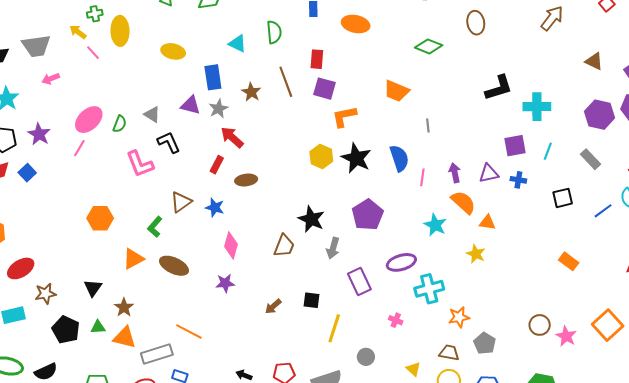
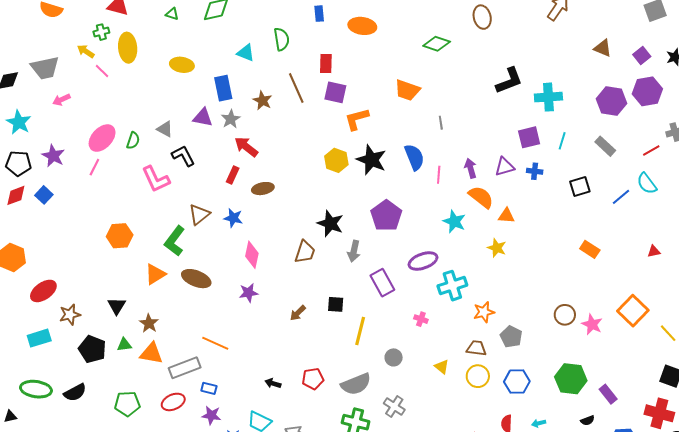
green L-shape: (155, 227) -> (175, 241), size x1.4

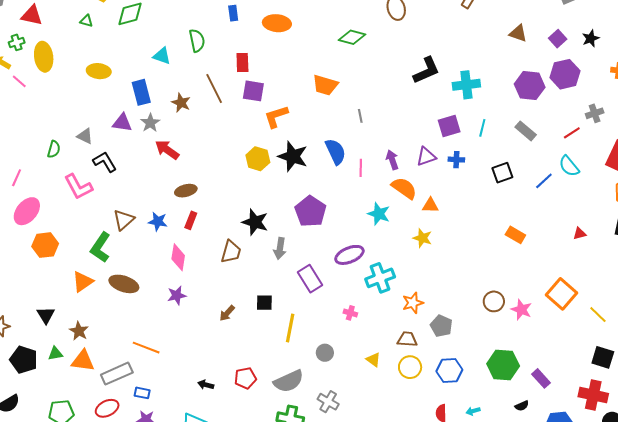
pink ellipse: (102, 138) -> (27, 211), moved
red rectangle: (233, 175) -> (191, 220), moved

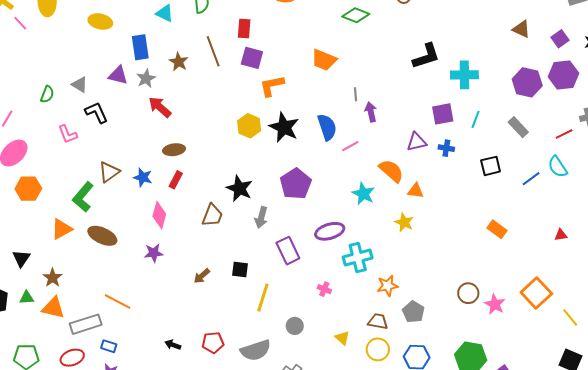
purple arrow: (392, 160) -> (371, 112), moved
pink line: (361, 168) -> (350, 146), turned 54
pink L-shape: (78, 187) -> (68, 134), size x0.7

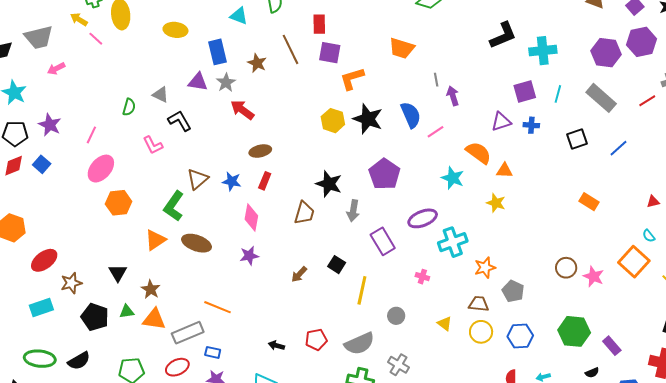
gray rectangle: (518, 127) -> (601, 98), size x1.4
cyan semicircle: (558, 167) -> (649, 236), moved, size x0.6
black square: (240, 270) -> (337, 265), turned 30

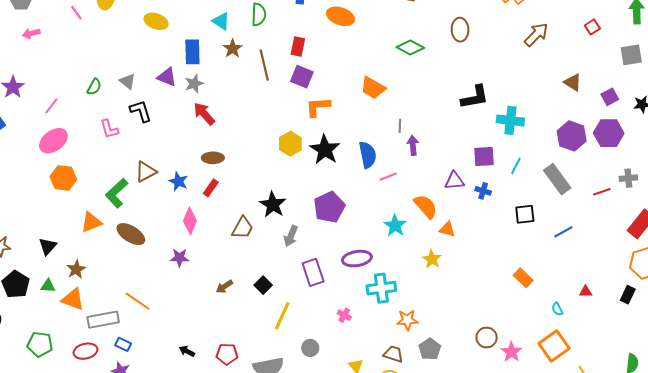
brown star: (257, 63) -> (233, 49), moved
cyan semicircle: (649, 236) -> (557, 309), moved

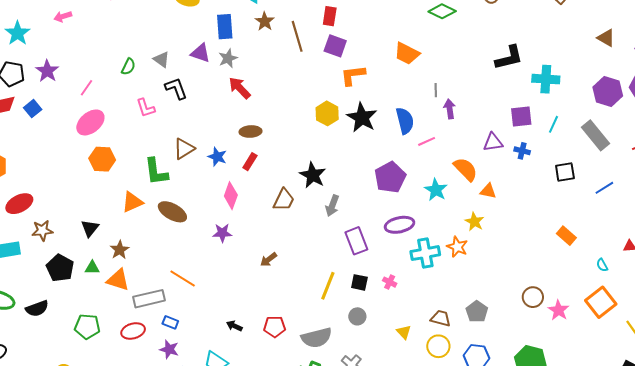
green L-shape: (117, 193) -> (156, 172), turned -52
purple pentagon: (329, 207) -> (390, 177), moved
black square: (263, 285) -> (359, 282), moved, turned -30
orange star: (407, 320) -> (457, 247), moved, turned 30

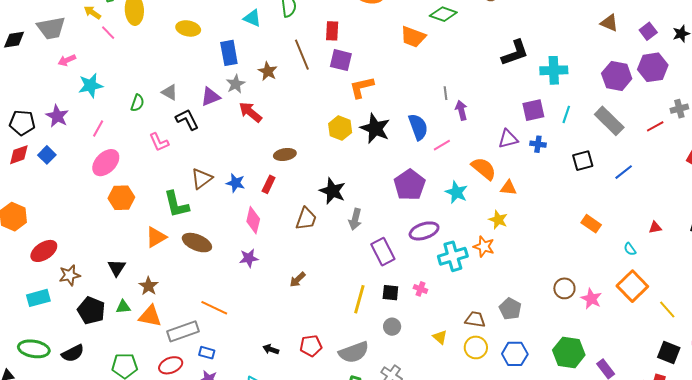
brown star: (265, 21) -> (268, 71), moved
cyan star: (18, 33) -> (91, 85), moved, turned 30
purple triangle: (200, 53) -> (210, 97), moved, turned -35
orange trapezoid: (407, 53) -> (413, 37), moved
brown ellipse: (251, 131) -> (285, 154), moved

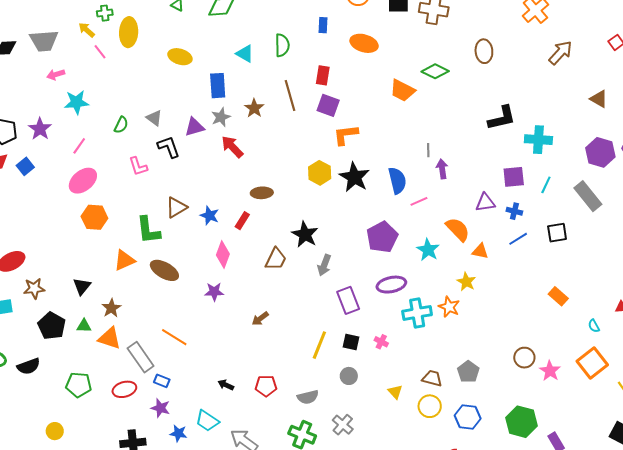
blue line: (624, 172) -> (518, 239), moved
gray rectangle: (183, 331) -> (141, 357), turned 68
gray semicircle: (354, 352) -> (308, 397), size x0.7

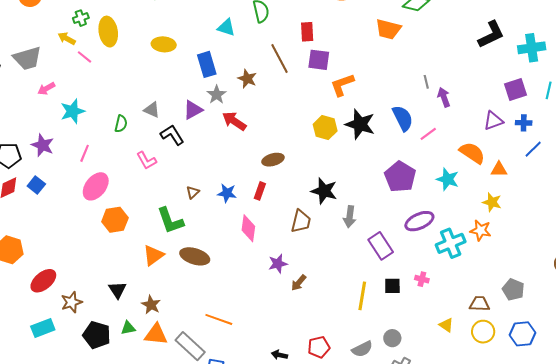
brown triangle: (176, 207) -> (193, 192), size x0.6
purple star: (214, 292) -> (278, 264), moved
gray circle: (349, 376) -> (392, 338), moved

